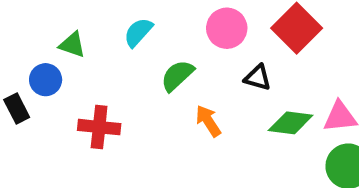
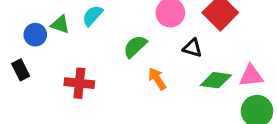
cyan semicircle: (138, 32) -> (93, 16), moved
blue circle: (46, 80) -> (35, 35), moved

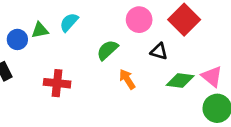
green triangle: (60, 24) -> (40, 30), turned -30
pink triangle: (251, 76) -> (212, 77), turned 45

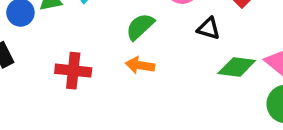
orange arrow: (127, 79) -> (140, 65), moved, turned -48

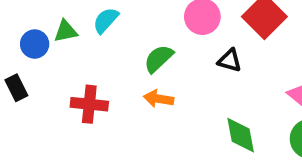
green diamond: (237, 67) -> (241, 135), moved, turned 72

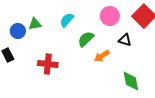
cyan semicircle: (106, 20) -> (67, 20), moved
orange arrow: (159, 99) -> (102, 56), moved, turned -42

